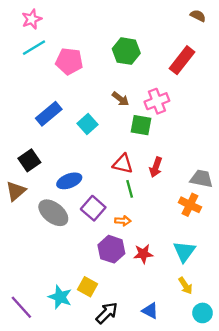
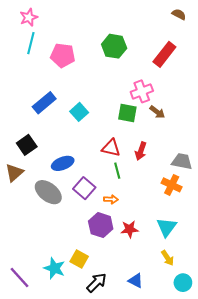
cyan line: (34, 48) -> (31, 43), turned -45
brown arrow: (121, 99) -> (157, 112), moved

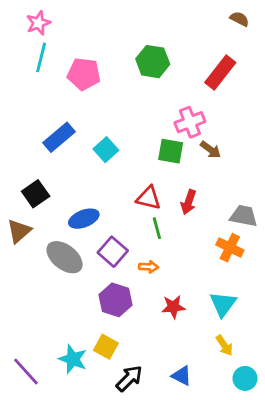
purple hexagon: (101, 225) -> (116, 300), moved

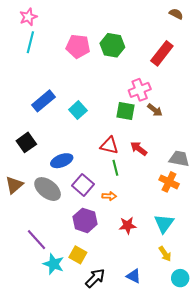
pink pentagon: (84, 74) -> (78, 46), moved
red arrow: (189, 202) -> (139, 149), turned 108
brown triangle: (19, 231) -> (14, 185), moved
purple line: (26, 372) -> (36, 240), moved

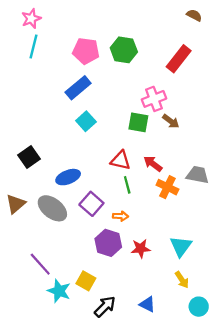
blue rectangle: (43, 101) -> (78, 88), moved
orange cross: (169, 182) -> (167, 187), moved
purple hexagon: (85, 220) -> (108, 243), moved

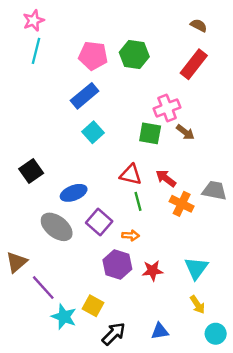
brown semicircle: (194, 15) -> (199, 25), moved
brown triangle: (16, 204) -> (17, 262), moved
blue triangle: (147, 304) -> (160, 331), turned -36

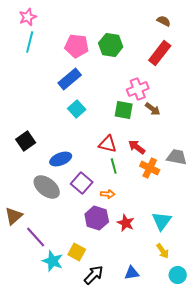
red star: (153, 271) -> (126, 223), turned 30

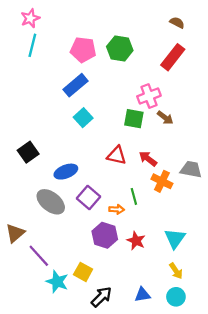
green line: (114, 166) -> (134, 196), moved
cyan circle: (178, 275) -> (176, 297), moved

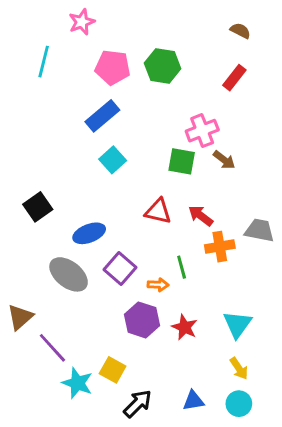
pink star: (30, 18) -> (82, 22), moved
red rectangle: (173, 57) -> (234, 78), size x0.7
orange cross: (162, 181) -> (220, 247), turned -36

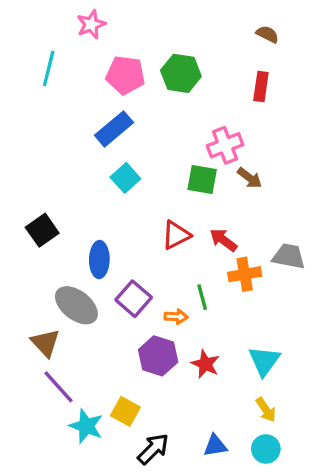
red rectangle: (234, 78) -> (261, 86), turned -30
red triangle: (158, 211) -> (176, 235), turned -40
blue ellipse: (89, 233) -> (99, 260), turned -68
brown triangle: (20, 317) -> (45, 343), moved, turned -32

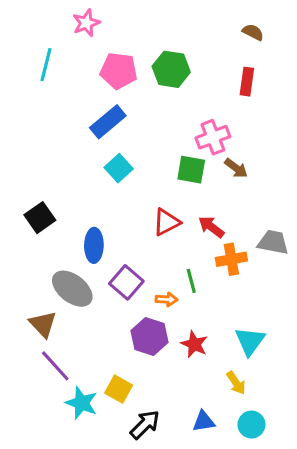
yellow arrow: (266, 410) -> (236, 383), moved

